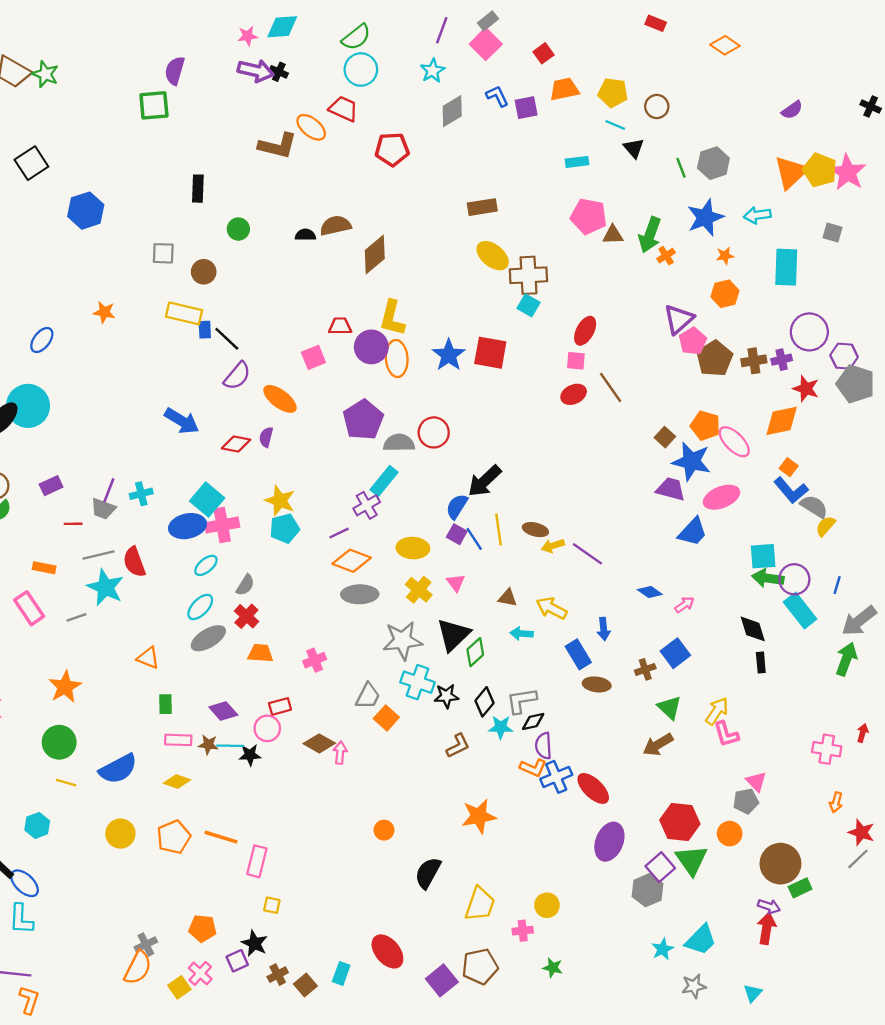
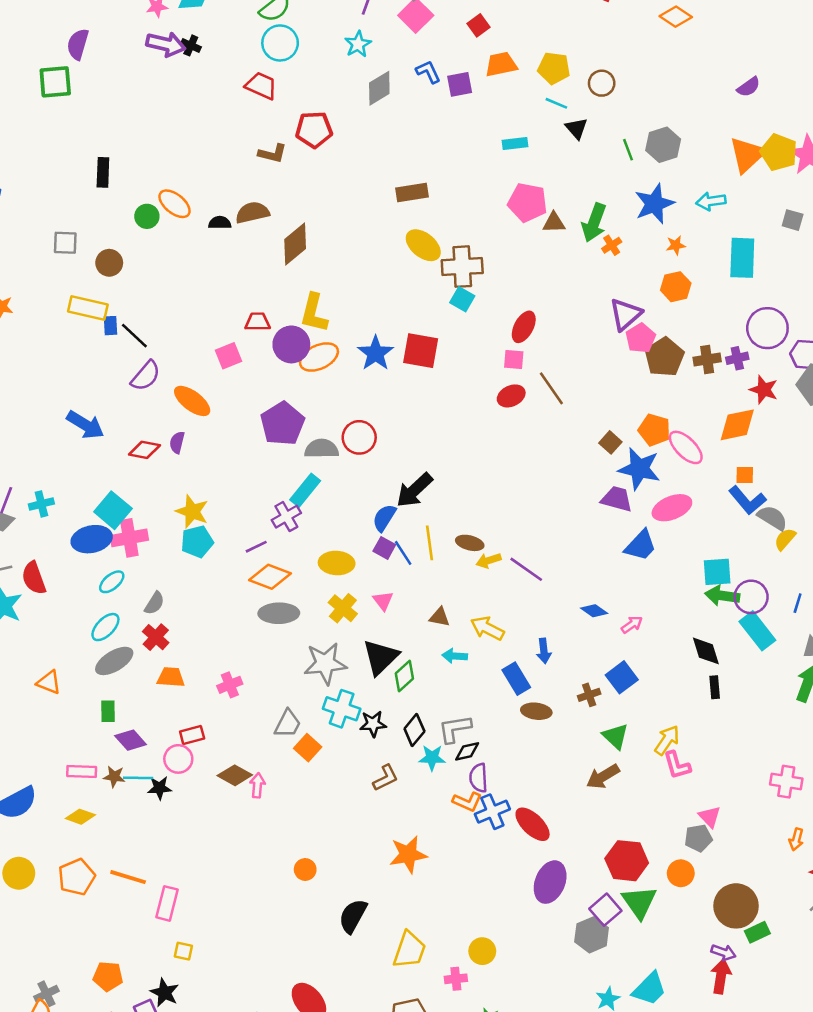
orange ellipse: (311, 127) -> (175, 204), moved
brown L-shape: (278, 146) -> (273, 154), moved, size x0.7
orange ellipse: (397, 358) -> (319, 357), turned 68
orange square: (789, 467) -> (745, 475), turned -36
green rectangle: (166, 704) -> (108, 711), moved

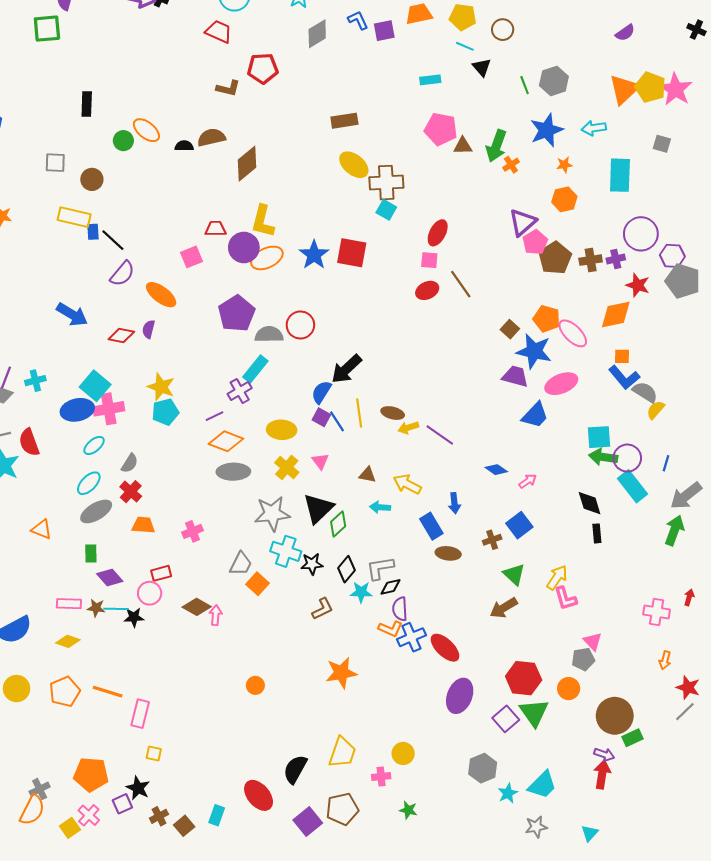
black semicircle: (353, 916) -> (295, 769), moved
gray hexagon: (592, 935) -> (483, 768), moved
orange pentagon: (108, 976) -> (91, 774), size x1.4

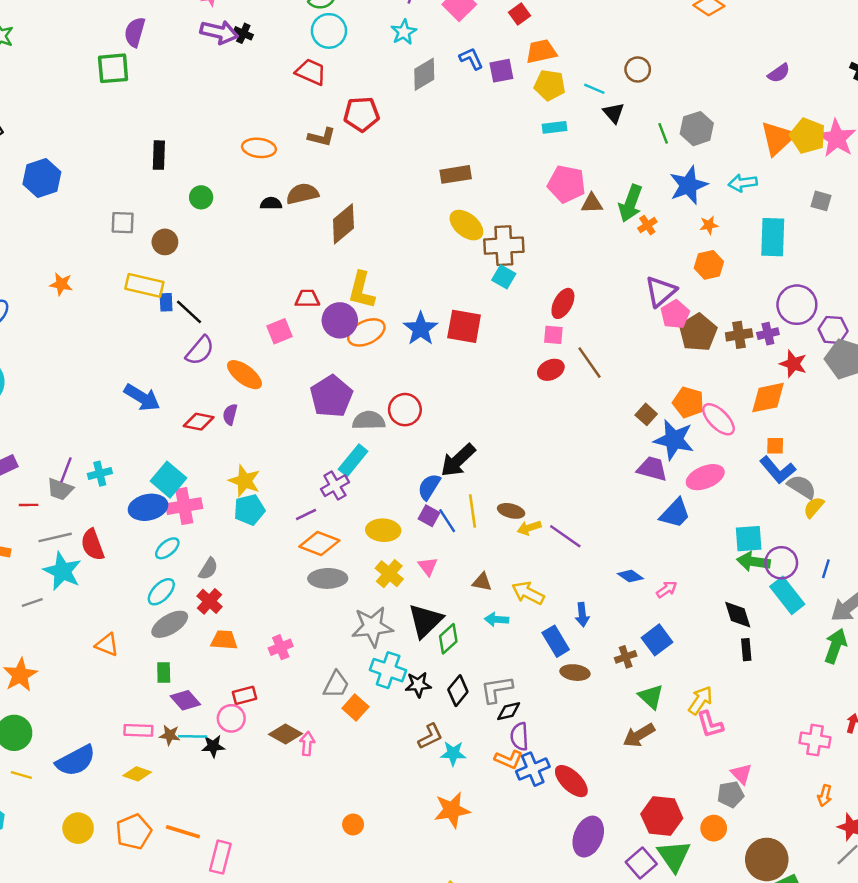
yellow pentagon: (463, 17) -> (550, 85), moved
orange ellipse: (146, 130) -> (259, 148), moved, turned -32
cyan star: (361, 592) -> (453, 753), moved

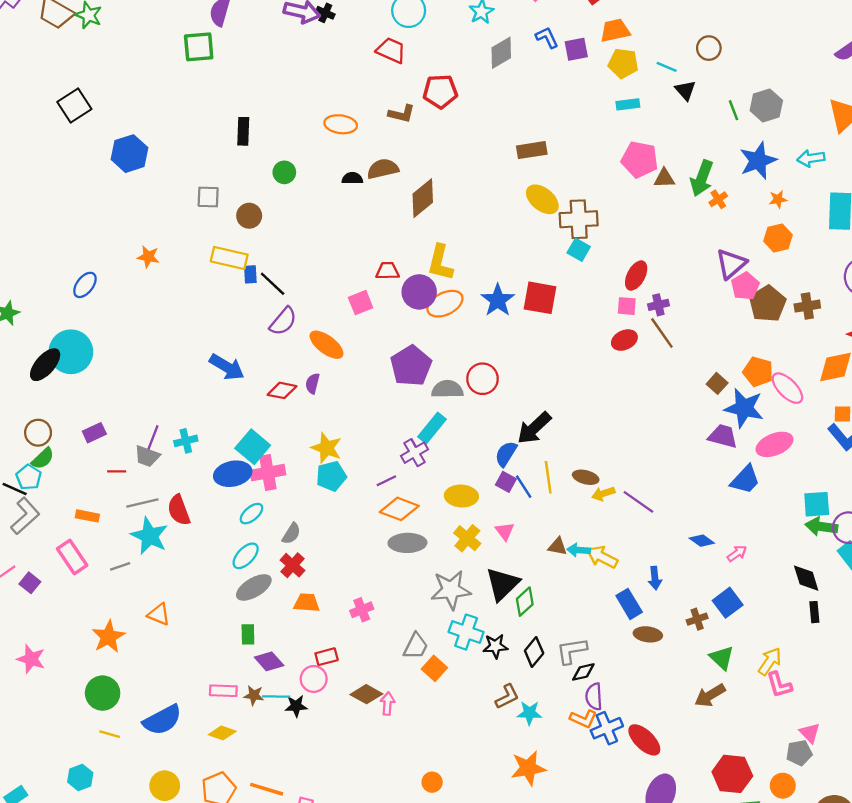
purple cross: (768, 334) -> (658, 305), moved
cyan arrow: (497, 619) -> (579, 550), moved
orange triangle: (107, 645) -> (159, 614), moved

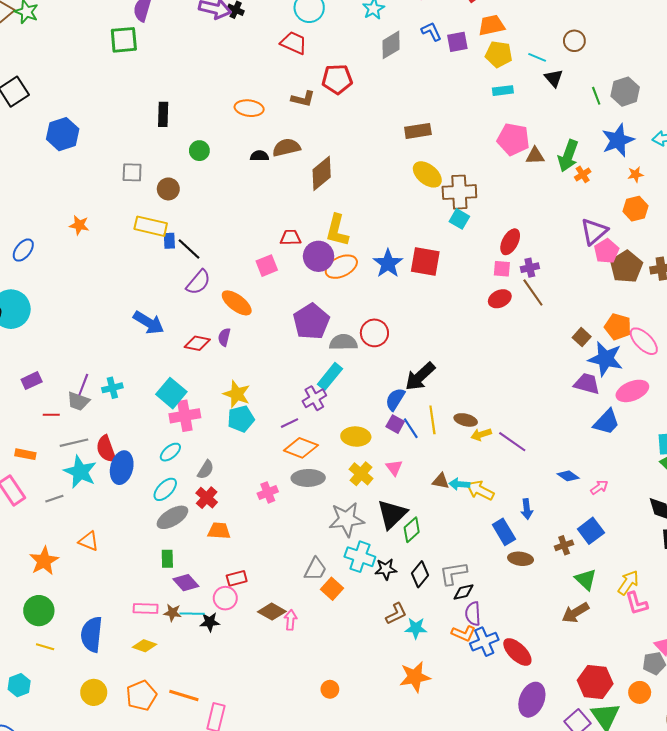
blue ellipse: (233, 474) -> (122, 468), moved, turned -64
pink cross: (362, 610) -> (268, 492), moved
blue semicircle: (162, 720) -> (92, 634), turned 124

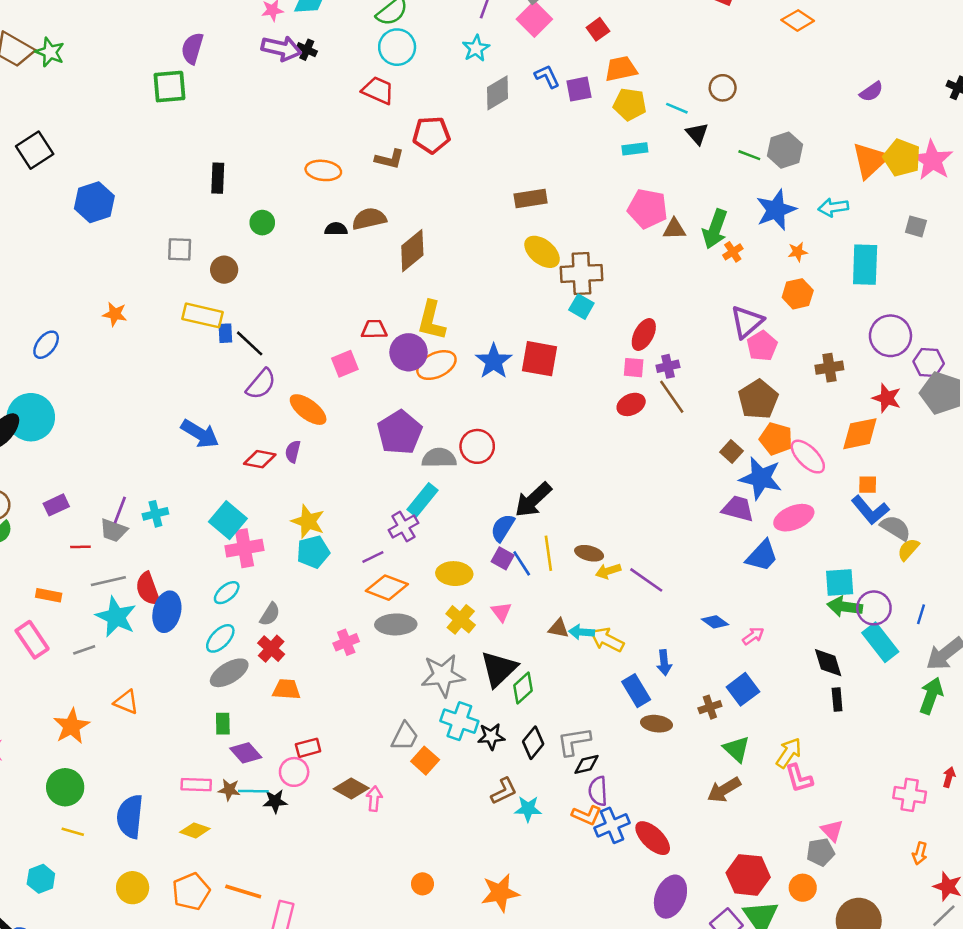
green line: (596, 96) -> (749, 155), turned -48
brown pentagon: (626, 267) -> (758, 399), moved
orange star: (415, 677) -> (500, 893), moved

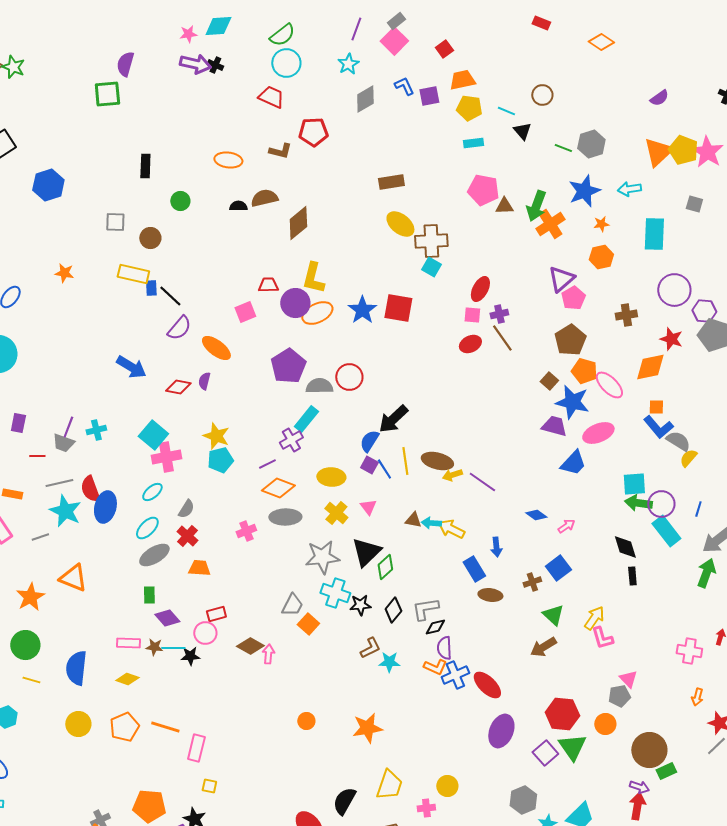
orange cross: (733, 252) -> (550, 224), size x1.8
purple rectangle: (56, 505) -> (18, 423), turned -54
brown ellipse: (589, 553) -> (437, 461), size x1.4
orange triangle: (126, 702) -> (73, 578), size x1.4

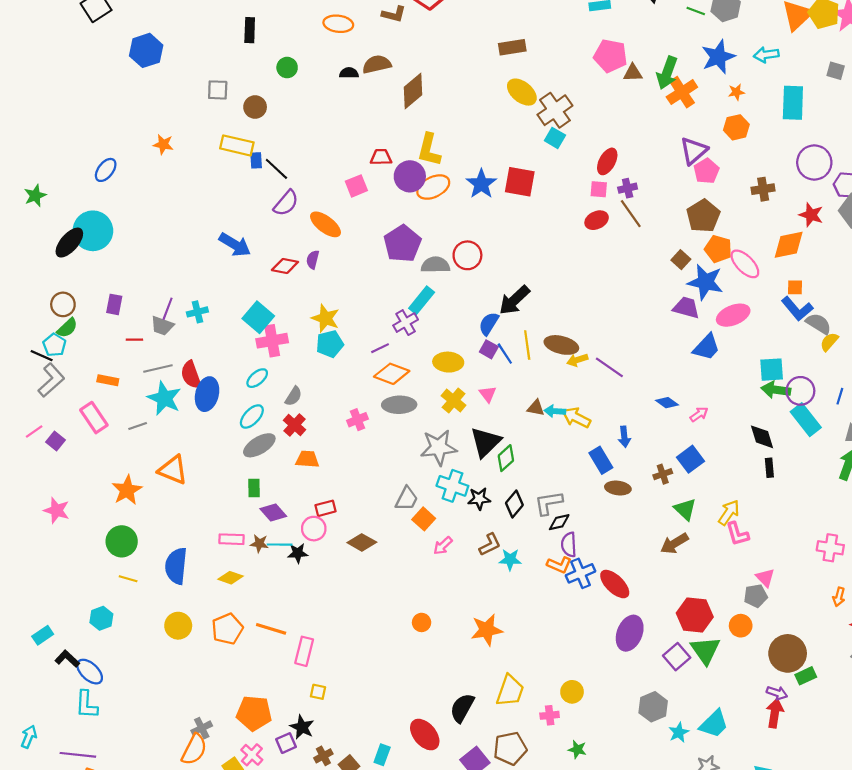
brown cross: (431, 241) -> (555, 110), turned -32
pink arrow: (268, 654) -> (443, 546), moved, turned -138

